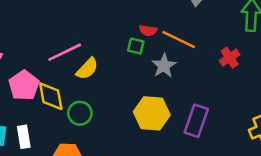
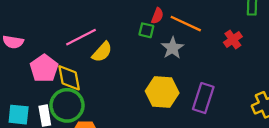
red semicircle: (148, 30) -> (157, 16), turned -77
green circle: (80, 113) -> (67, 105), moved, size x1.5

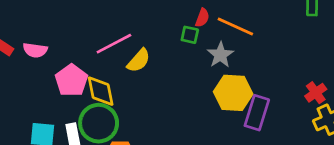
red cross: (233, 39) -> (316, 93), moved
yellow hexagon: (162, 92) -> (233, 93), moved

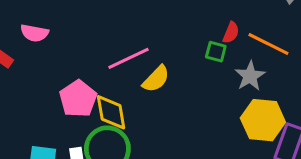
pink semicircle: (35, 50) -> (34, 33), moved

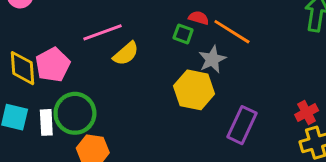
red semicircle: (231, 33) -> (199, 18), turned -102
yellow diamond: (111, 112) -> (22, 68), moved
yellow hexagon: (263, 120) -> (194, 90), moved

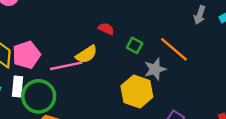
red semicircle: (199, 18) -> (106, 29), moved
pink line: (102, 32) -> (66, 66), moved
white rectangle: (46, 122) -> (18, 87), moved

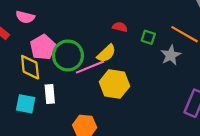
pink pentagon: (26, 55) -> (43, 47), moved
yellow hexagon: (137, 91) -> (114, 84), moved
green circle: (39, 96) -> (68, 55), moved

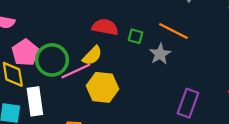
red semicircle: (120, 27) -> (105, 27), size x1.6
white rectangle: (50, 94) -> (35, 101), size x1.4

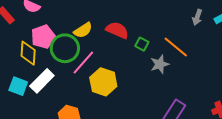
yellow semicircle: (92, 56) -> (83, 30), moved
pink line: (76, 71) -> (83, 62), turned -36
white rectangle: (35, 101) -> (42, 81), turned 40

